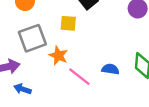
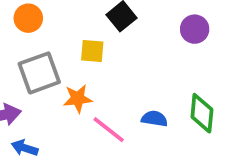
orange star: (58, 56) -> (78, 99), turned -30

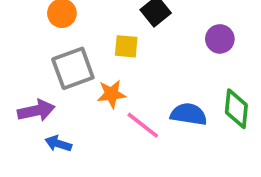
purple circle: (195, 29) -> (220, 39), moved
blue semicircle: (154, 119) -> (189, 114), size x1.4

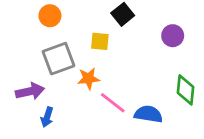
blue semicircle: (189, 114) -> (148, 114), moved
blue arrow: (58, 144) -> (47, 117), turned -90

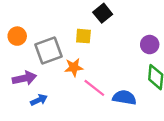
orange circle: (50, 16) -> (17, 36), moved
purple circle: (173, 36) -> (150, 45), moved
blue arrow: (47, 117) -> (39, 100), turned -133

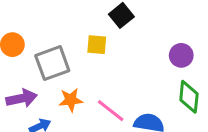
orange star: (74, 67) -> (71, 100), moved

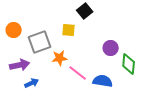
purple circle: (181, 55) -> (111, 48), moved
orange star: (71, 100) -> (60, 58), moved

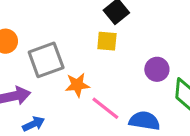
yellow square: (69, 30) -> (107, 41), moved

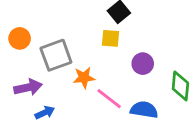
purple circle: (157, 69) -> (143, 64), moved

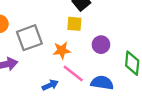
orange star: (84, 78) -> (62, 50), moved
blue arrow: (45, 113) -> (50, 85), moved

